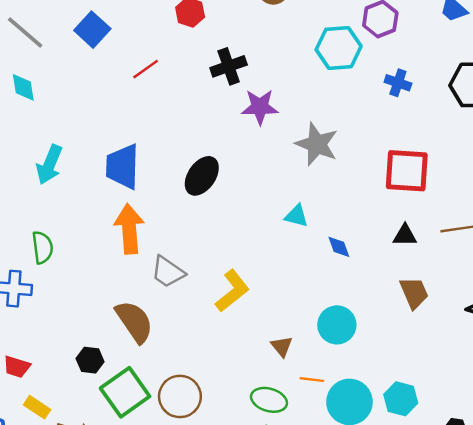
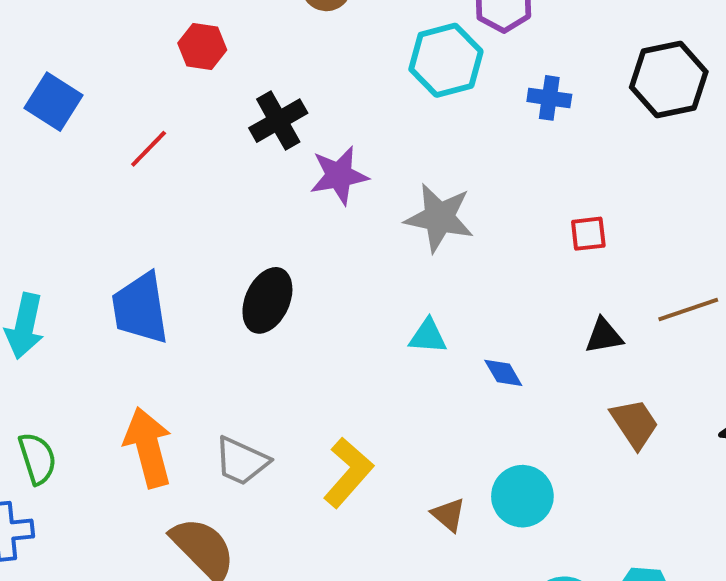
red square: (407, 171) -> (588, 234), size x0.5
orange arrow: (129, 229) -> (148, 447), moved
brown triangle: (282, 346) -> (448, 515), moved

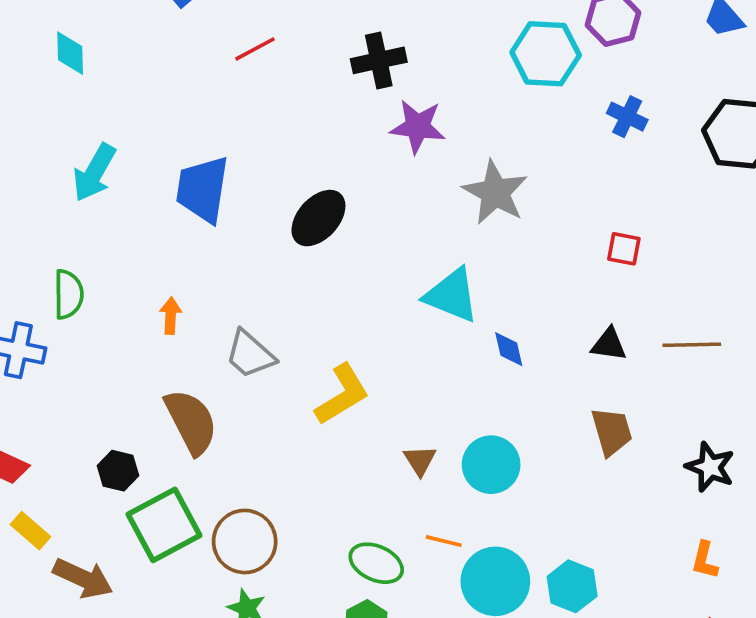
cyan triangle: (428, 336) -> (452, 295), size x1.6
orange arrow: (148, 447) -> (171, 316), size x0.5

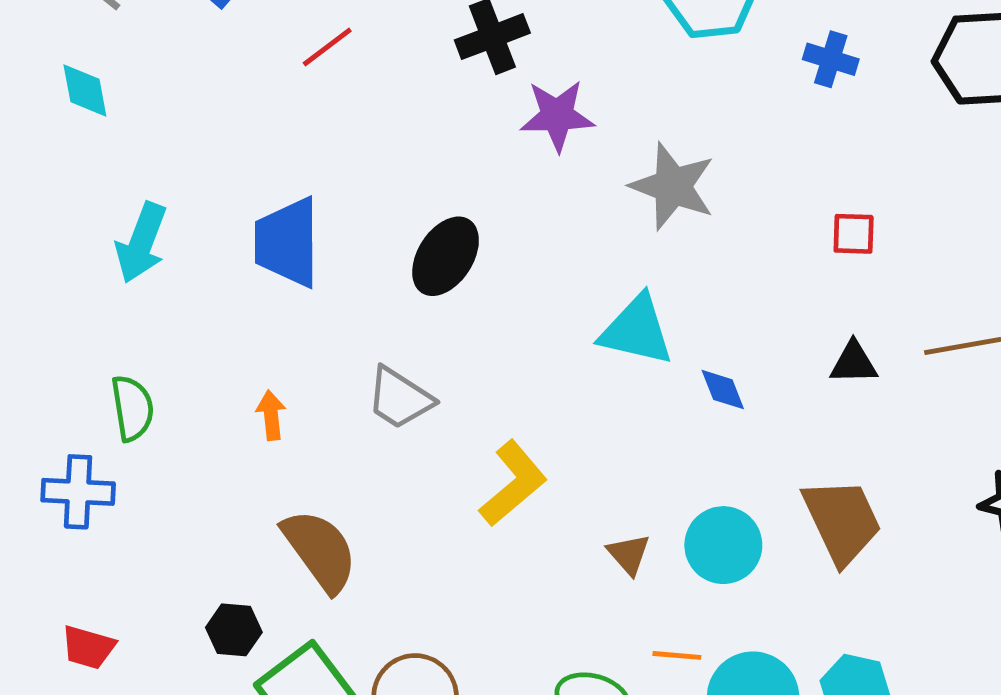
gray trapezoid: (250, 354) -> (400, 398), moved
brown trapezoid: (612, 431) -> (842, 521), moved, size x1.4

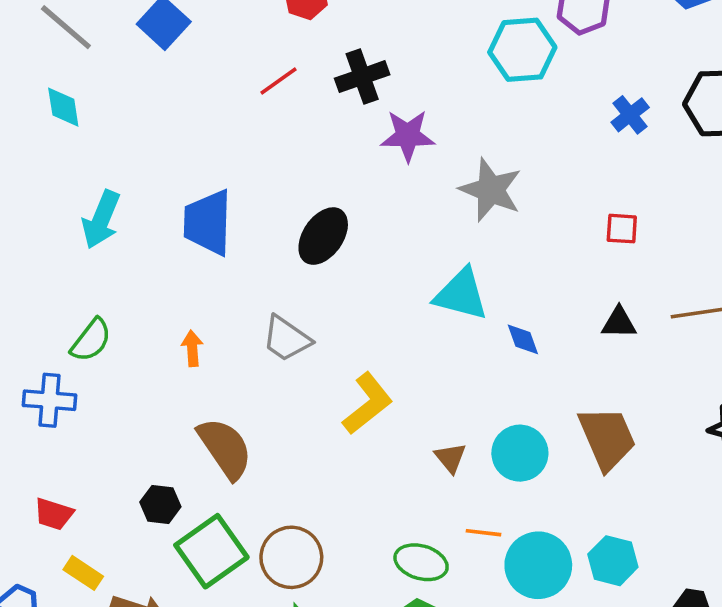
red line: (327, 47) -> (279, 81), moved
blue cross: (831, 59) -> (630, 115), moved, turned 33
green semicircle: (132, 408) -> (91, 340), turned 45

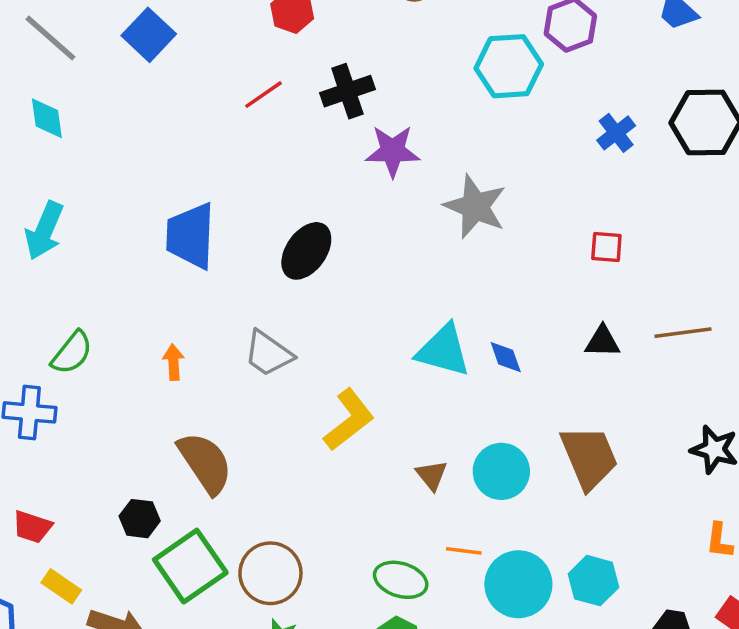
cyan arrow: (101, 219) -> (44, 231), moved
cyan triangle: (461, 294) -> (443, 350), moved

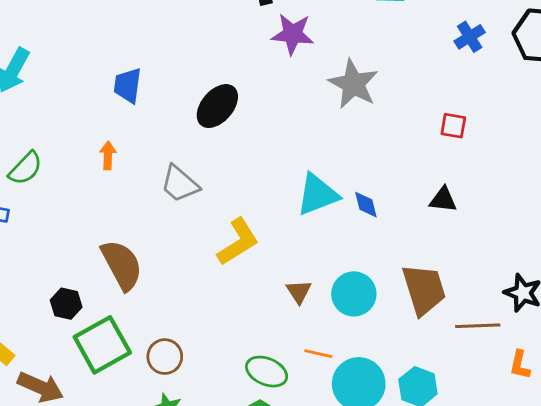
blue trapezoid: (191, 236) -> (128, 85), size x0.7
brown line: (683, 333) -> (478, 326), moved
cyan triangle: (443, 350) -> (317, 195), turned -42
orange arrow: (173, 362) -> (108, 155), moved
brown circle: (270, 573) -> (165, 357), size x0.7

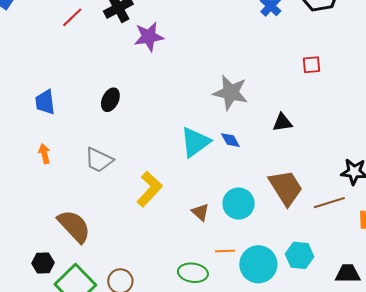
gray star: (353, 84) -> (231, 93), moved
black ellipse: (217, 106) -> (110, 100), size x0.7
red square: (453, 126) -> (311, 65), moved

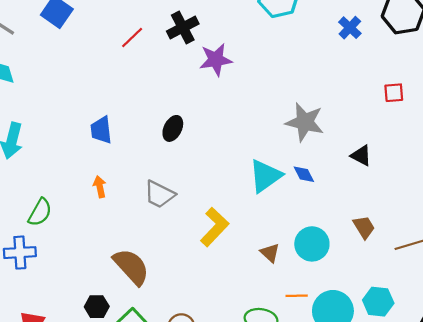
black triangle: (282, 122) -> (361, 156), turned 35
brown trapezoid: (286, 188) -> (364, 227), size x0.6

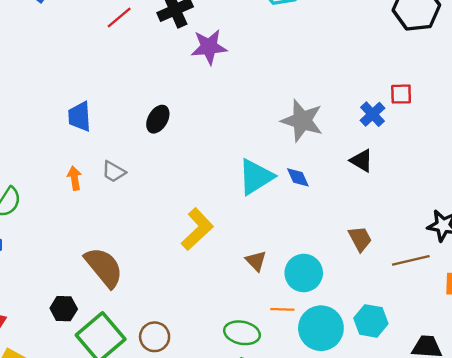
blue cross: (350, 28) -> (372, 114), moved
gray trapezoid: (159, 194) -> (114, 172), moved, size x0.7
cyan circle: (312, 244) -> (304, 273), moved

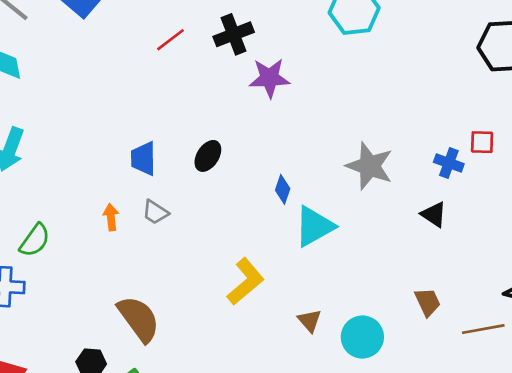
blue cross: (372, 114) -> (449, 163), turned -30
blue trapezoid: (80, 116) -> (143, 159), moved
blue diamond: (298, 177) -> (283, 189), moved, turned 40

